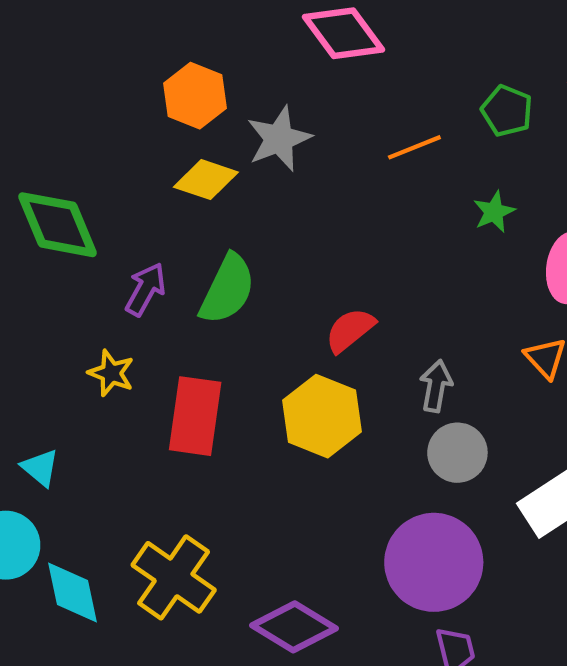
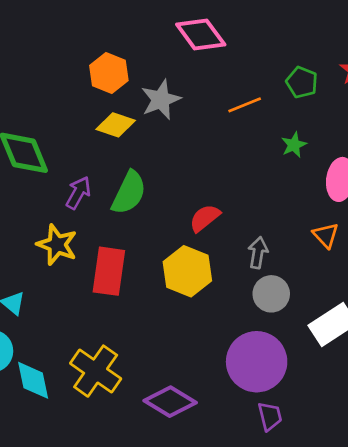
yellow star: (111, 373) -> (57, 245), size x1.4

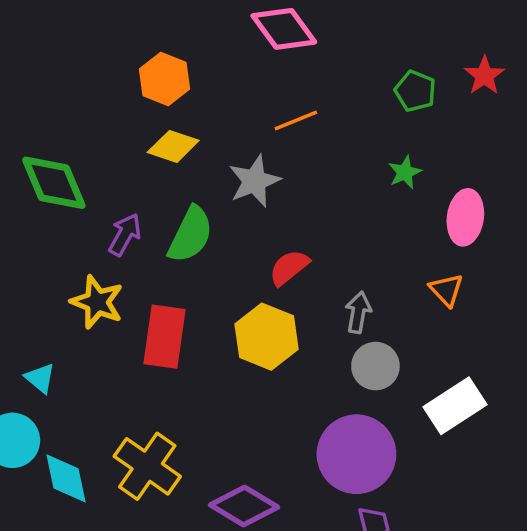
gray star: (161, 100) -> (254, 181), moved
orange line: (245, 105) -> (296, 121), moved

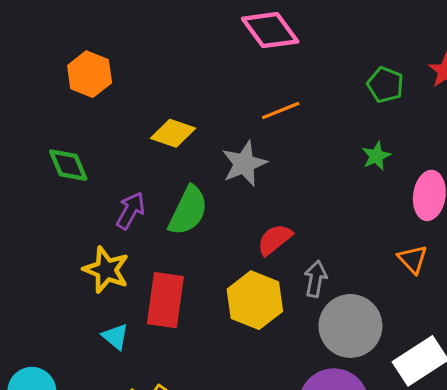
orange hexagon: (165, 79) -> (90, 74), moved
green diamond: (54, 183) -> (68, 165), size x0.7
gray arrow: (358, 312) -> (316, 279), moved
gray circle: (375, 366) -> (350, 326), size x1.5
cyan triangle: (40, 378) -> (115, 337), moved

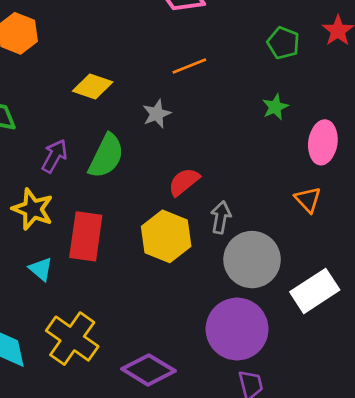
gray star: (244, 164) -> (157, 114), size x0.7

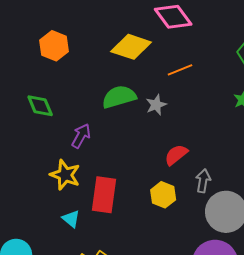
yellow diamond: (93, 87) -> (131, 47), moved, size x1.4
green semicircle: (106, 156) -> (119, 97), moved, turned -132
yellow hexagon: (166, 236) -> (163, 195), size x0.7

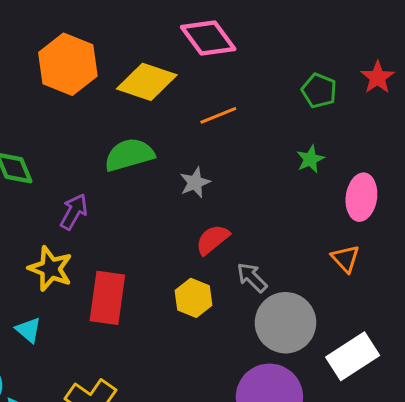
orange hexagon: (54, 46) -> (68, 64), moved, size x1.4
gray star: (156, 105) -> (195, 183), moved
gray arrow: (203, 181) -> (252, 277), turned -55
cyan triangle: (71, 219) -> (29, 330), moved

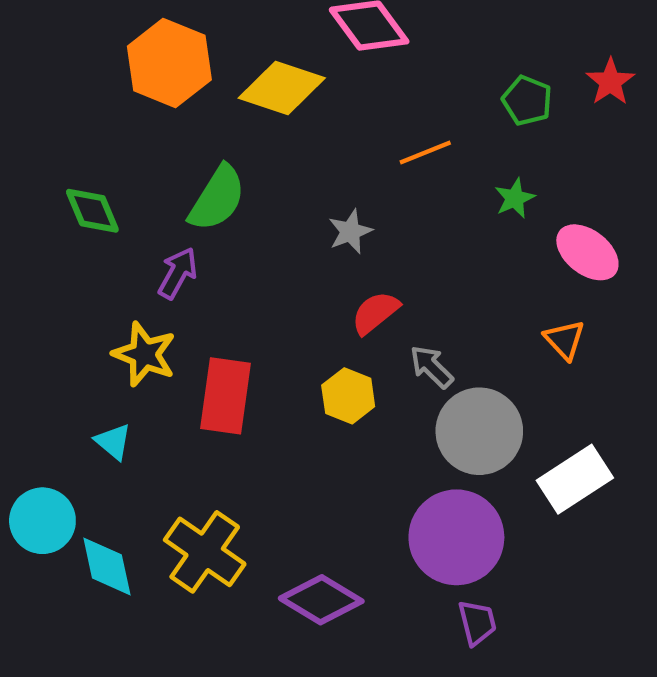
orange line: (218, 115) -> (425, 152), moved
green semicircle: (129, 155) -> (217, 198), moved, turned 138
pink ellipse: (361, 197) -> (587, 252), turned -60

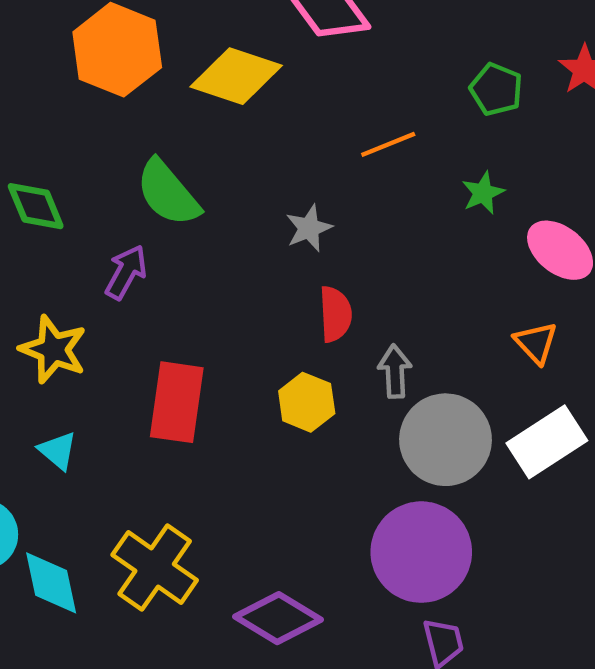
green semicircle: (217, 198) -> (168, 193), turned 108
red semicircle: (375, 313) -> (335, 314), turned 126
yellow star: (144, 354) -> (53, 349), moved
gray arrow: (431, 367) -> (395, 371), turned 42
white rectangle: (575, 479) -> (547, 442), moved

